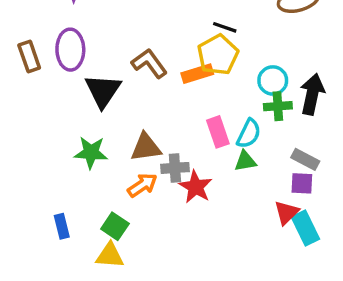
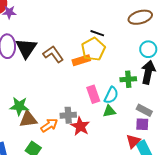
cyan circle: (273, 80) -> (148, 49), moved
black triangle: (103, 91) -> (26, 48), moved
brown triangle: (146, 147) -> (28, 119), moved

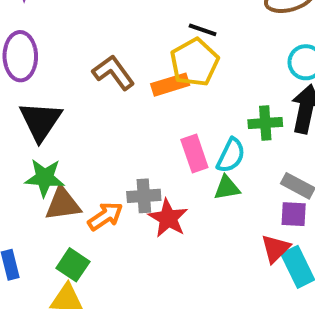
black triangle: (26, 48) -> (41, 121), moved

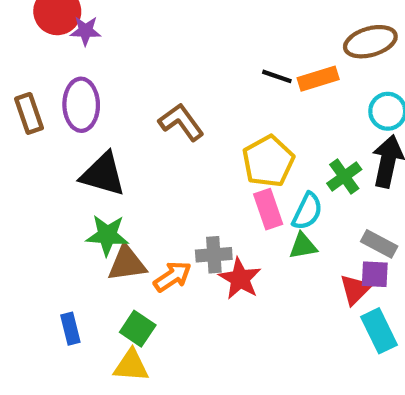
yellow pentagon: (194, 62) -> (268, 161), moved
orange rectangle: (170, 85) -> (318, 79), moved
black triangle: (41, 121) -> (103, 174), turned -48
green cross: (265, 123) -> (344, 176), turned -32
red triangle: (275, 249) -> (355, 290), moved

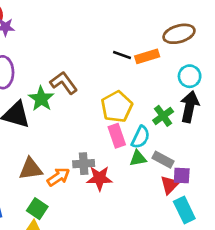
green star: (107, 235) -> (41, 99), moved, turned 30
gray rectangle: (379, 244) -> (163, 160), moved
red star: (240, 279) -> (99, 178), turned -30

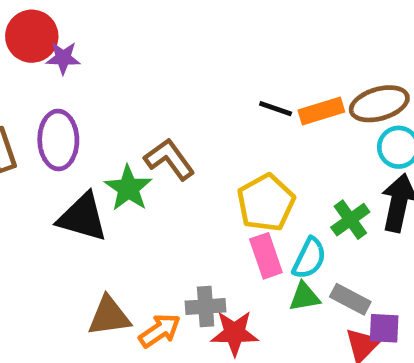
brown ellipse: (179, 34) -> (379, 104), moved

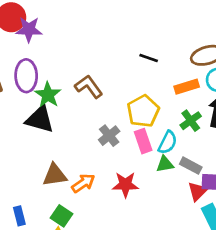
purple star: (63, 58) -> (29, 29), size x1.4
orange rectangle: (321, 111) -> (187, 87), moved
green star: (128, 188) -> (48, 95), moved
gray cross: (206, 306) -> (109, 136), moved, turned -35

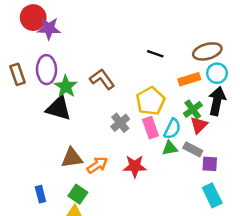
red triangle: (198, 191) -> (199, 125), moved

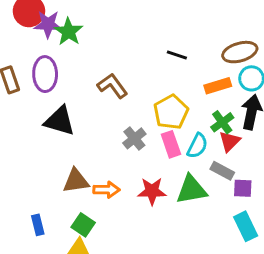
green star: (66, 86) -> (69, 32), moved
green triangle: (170, 148) -> (191, 190), moved, size x1.6
orange arrow: (97, 165) -> (107, 190), turned 35

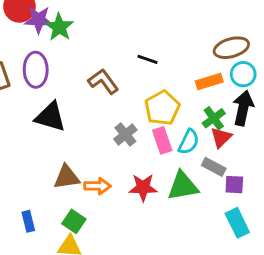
black line: (177, 55) -> (147, 59), moved

